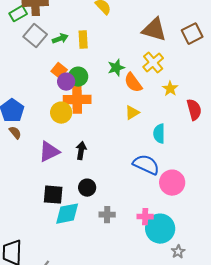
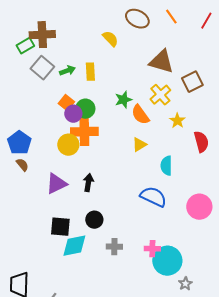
brown square: (192, 34) -> (192, 82), moved
pink circle: (172, 183) -> (199, 207), moved

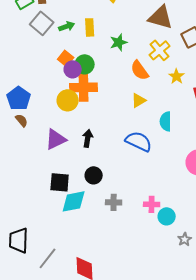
green star: (123, 100) -> (119, 42), moved
blue semicircle: (153, 197) -> (139, 141), moved
cyan circle: (167, 261) -> (167, 216), size x0.6

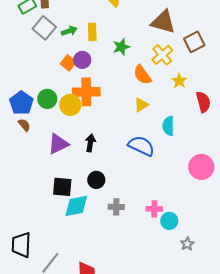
green circle: (85, 64) -> (47, 99), moved
purple circle: (73, 69) -> (82, 60), moved

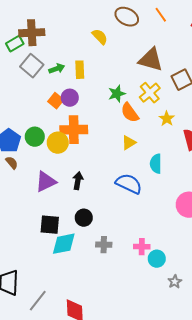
green star: (121, 47) -> (117, 94), moved

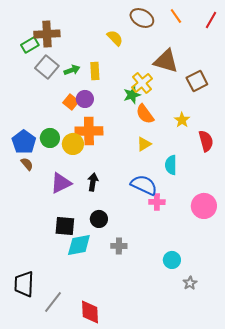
yellow cross: (150, 93) -> (142, 83), moved
pink cross: (142, 247) -> (157, 202), moved

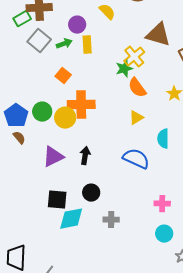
purple circle: (85, 99) -> (77, 25), moved
pink cross: (157, 202) -> (162, 204), moved

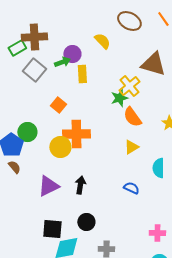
green arrow: (64, 44) -> (62, 62), moved
green circle: (42, 112) -> (27, 132), moved
blue semicircle: (136, 159) -> (131, 188), size x0.6

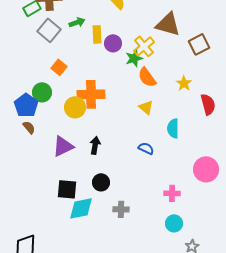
purple circle: (72, 54) -> (113, 43), moved
orange square: (58, 105) -> (59, 67), moved
yellow triangle: (131, 147) -> (146, 107), turned -49

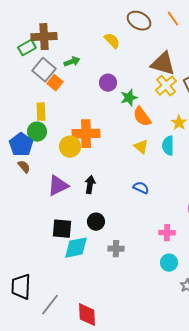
yellow rectangle: (97, 34) -> (41, 112), moved
yellow cross: (144, 46) -> (166, 86), moved
orange square: (59, 67) -> (55, 83), moved
cyan semicircle: (173, 128) -> (168, 146), moved

